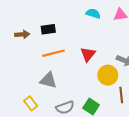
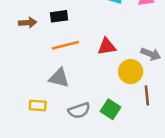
red triangle: (88, 54) -> (107, 46), turned 42
yellow rectangle: (31, 103) -> (38, 105), turned -48

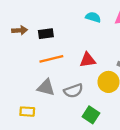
brown arrow: (28, 23) -> (20, 30), moved
gray semicircle: (79, 111) -> (73, 91), moved

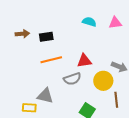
gray triangle: (46, 87) -> (45, 96), moved
gray semicircle: (73, 91) -> (72, 79), moved

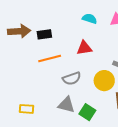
brown arrow: (22, 34) -> (19, 31), size x1.5
red triangle: (84, 61) -> (84, 48), moved
gray triangle: (45, 96) -> (66, 105), moved

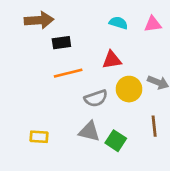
brown arrow: (19, 31) -> (39, 20), moved
yellow circle: (104, 81) -> (129, 89), moved

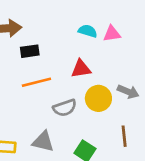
pink triangle: (153, 24) -> (112, 34), moved
gray triangle: (89, 131) -> (43, 142), moved

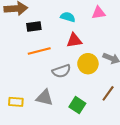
cyan semicircle: (88, 31) -> (68, 17), moved
brown line: (124, 136) -> (108, 93), turned 42

